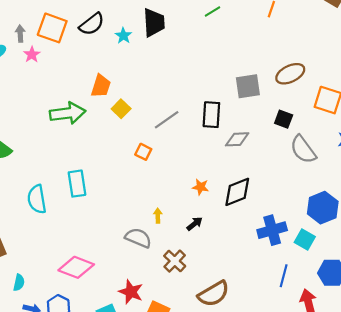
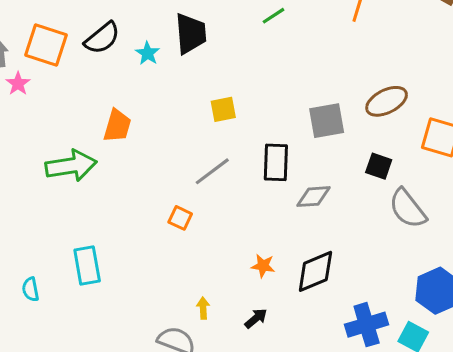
yellow square: (121, 109) -> (223, 109), moved, turned 36
cyan semicircle: (37, 199) -> (30, 289), size x0.6

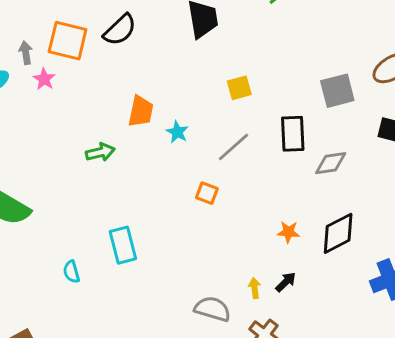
cyan star: (148, 53) -> (177, 132), moved
green arrow: (71, 166) -> (100, 152), size x0.6
yellow arrow: (203, 308) -> (255, 288), moved

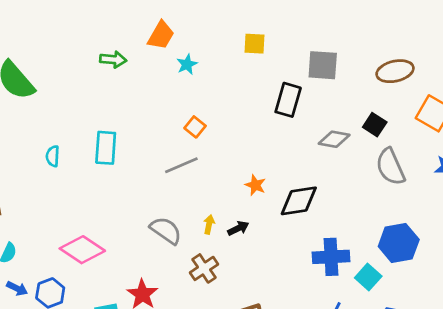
gray square: (337, 91) -> (323, 65), moved
gray line: (233, 147) -> (181, 165), moved
gray diamond: (331, 163) -> (334, 139), moved

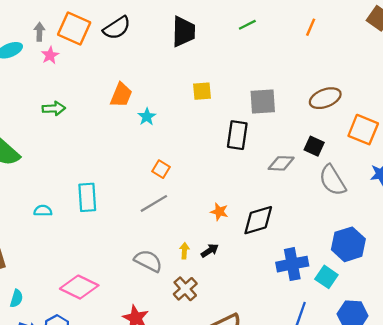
green arrow: (113, 59) -> (54, 108), moved
cyan semicircle: (53, 156) -> (43, 211), turned 96

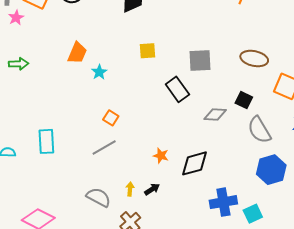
brown ellipse: (325, 98) -> (254, 59), turned 32
black rectangle: (237, 135) -> (177, 89), turned -45
blue hexagon: (348, 244) -> (271, 170), moved
cyan square: (326, 277) -> (253, 214), turned 30

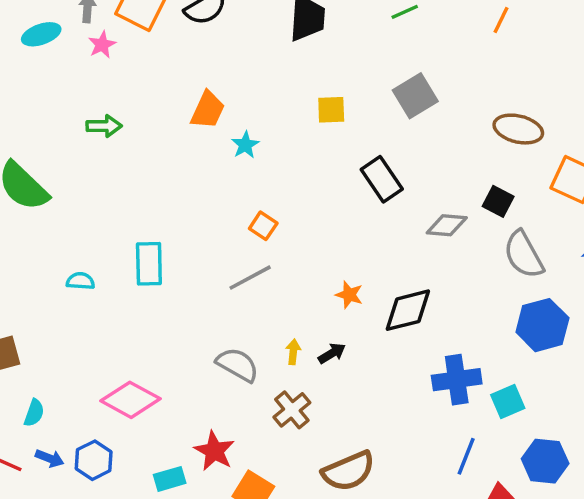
gray square: (200, 61) -> (415, 96), moved, turned -30

